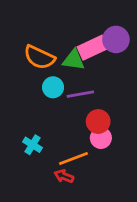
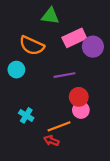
purple circle: (116, 39) -> (93, 47), moved
green triangle: (74, 60) -> (50, 16), moved
cyan circle: (53, 87) -> (16, 70), moved

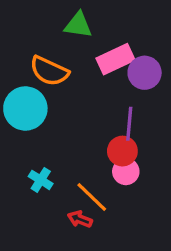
cyan circle: (16, 70) -> (25, 108), size x1.6
purple line: (64, 75) -> (129, 124), moved, turned -75
orange line: (59, 126) -> (92, 197), turned 65

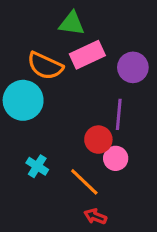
pink rectangle: (116, 59) -> (87, 55), moved
red circle: (122, 151) -> (98, 140), moved
red arrow: (80, 219) -> (95, 216), moved

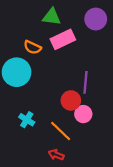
orange semicircle: (45, 66) -> (32, 47), size x0.7
purple circle: (133, 67) -> (96, 19), moved
red arrow: (95, 216) -> (56, 155), moved

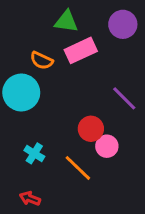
purple line: (86, 82) -> (124, 98), moved, turned -50
red arrow: (56, 155) -> (30, 198), moved

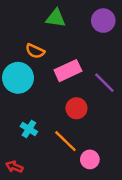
pink rectangle: (81, 50) -> (68, 71), moved
pink circle: (107, 146) -> (90, 159), moved
red arrow: (30, 198) -> (14, 167), moved

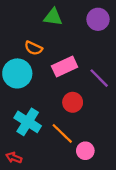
cyan cross: (29, 129) -> (28, 122), size x1.6

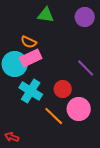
pink rectangle: (65, 67) -> (31, 58), moved
cyan cross: (28, 122) -> (31, 91), moved
pink circle: (85, 151) -> (79, 109), moved, size x1.5

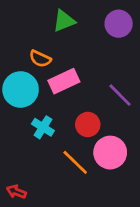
green triangle: (46, 15) -> (64, 21), turned -30
pink rectangle: (31, 58) -> (64, 81), moved
cyan cross: (31, 91) -> (43, 127), size x0.7

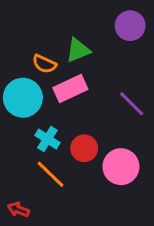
green triangle: (64, 21) -> (78, 50), moved
red circle: (88, 125) -> (84, 148), moved
orange line: (75, 162) -> (50, 174), moved

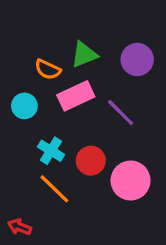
purple circle: (130, 26) -> (137, 60), moved
cyan circle: (23, 98) -> (24, 106), size x0.6
purple line: (132, 104) -> (121, 113), moved

